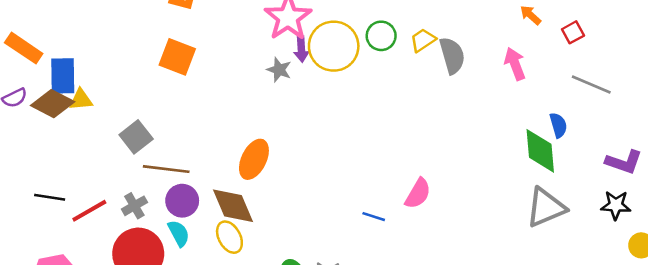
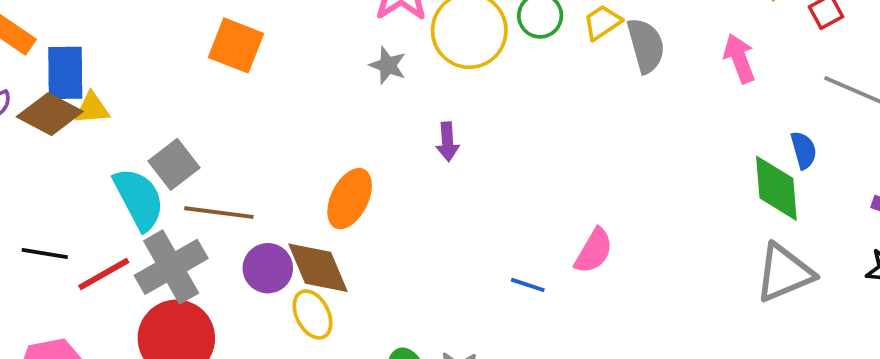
purple arrow: (301, 49) -> (447, 142), moved
purple circle: (182, 201) -> (268, 268), moved
gray cross: (134, 206) -> (171, 267), size x1.8
cyan semicircle: (179, 233) -> (139, 199), moved, size x1.6

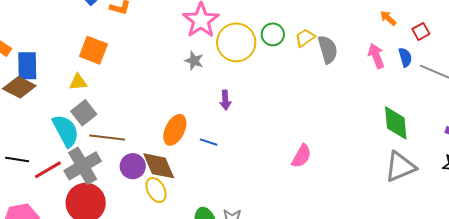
orange square: (236, 45) -> (93, 50), moved
yellow triangle: (92, 108) -> (78, 82), moved
blue semicircle: (804, 150) -> (405, 57), moved
blue line: (528, 285) -> (209, 142), moved

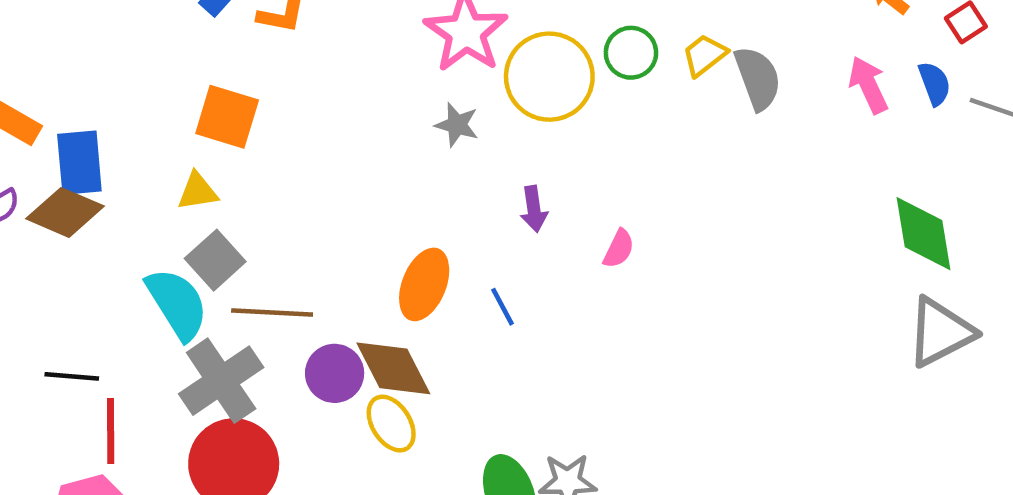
blue line: (209, 142) -> (502, 307), turned 48
pink semicircle: (301, 156) -> (619, 249), moved, size x0.7
red line: (48, 170) -> (111, 431), moved, turned -56

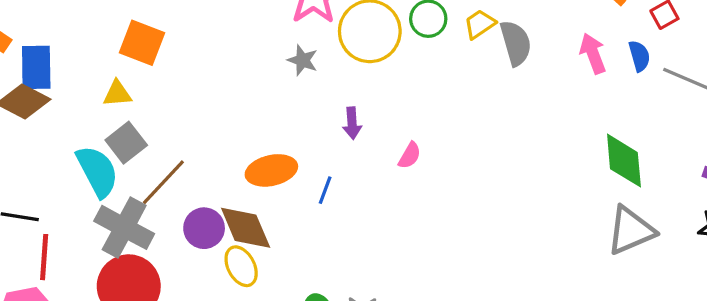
orange ellipse: (424, 284) -> (271, 170), turned 51
blue line: (502, 307) -> (325, 190), turned 44
brown line: (272, 313) -> (163, 182), turned -54
gray cross: (221, 381) -> (124, 227), turned -32

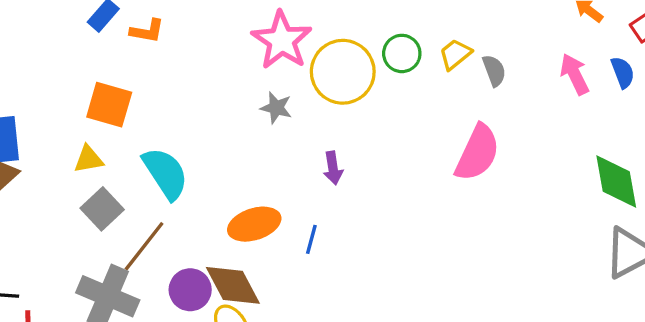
gray semicircle: (516, 43) -> (494, 70), size x0.7
pink semicircle: (410, 155) -> (477, 153), moved, size x2.0
cyan semicircle: (97, 171) -> (165, 173), moved

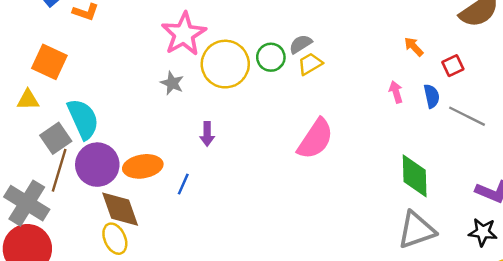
gray semicircle: (494, 70) -> (301, 44), moved, turned -110
pink arrow: (575, 74) -> (396, 92), size x0.7
gray square: (102, 209) -> (56, 138), moved
brown line: (144, 246) -> (59, 170), turned -30
purple circle: (190, 290) -> (97, 165), moved, size x1.4

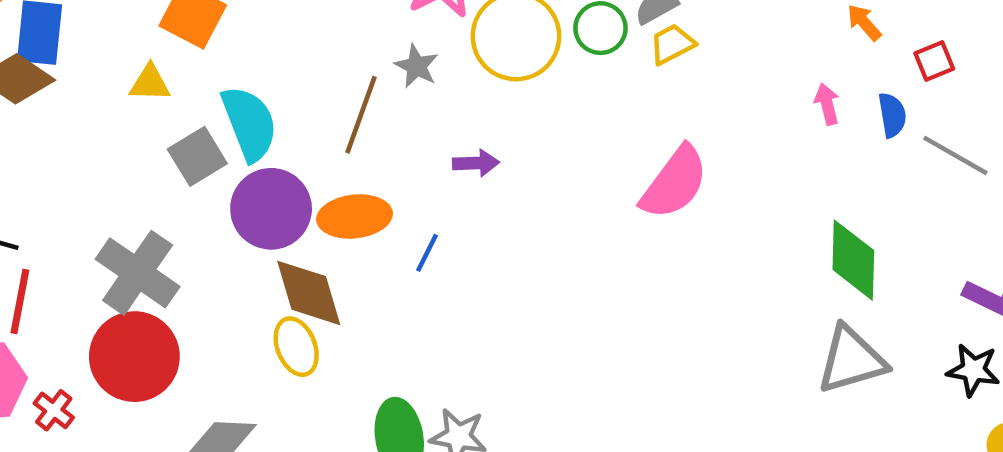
purple arrow: (207, 134) -> (476, 163), turned -95
brown line: (59, 170) -> (361, 115), moved

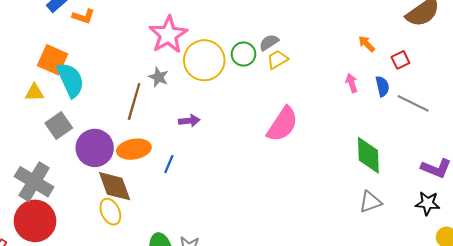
cyan semicircle: (249, 123) -> (70, 80), moved
gray triangle: (851, 360) -> (370, 202), size x0.7

